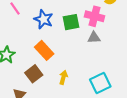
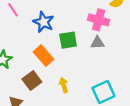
green square: (71, 22) -> (68, 40), moved
yellow arrow: (63, 77) -> (64, 85), turned -32

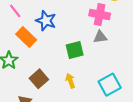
green square: (68, 40) -> (75, 50), moved
orange rectangle: (44, 56) -> (26, 37), moved

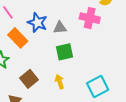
gray triangle: (100, 37) -> (60, 28), moved

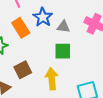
yellow arrow: (60, 82) -> (52, 79), size x1.5

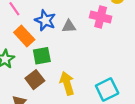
green square: (63, 51) -> (42, 56), moved

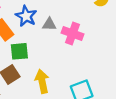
pink cross: (101, 17) -> (73, 33), moved

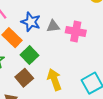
green square: (19, 51) -> (29, 55), turned -30

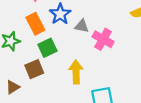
yellow arrow: (54, 80) -> (76, 72), moved

